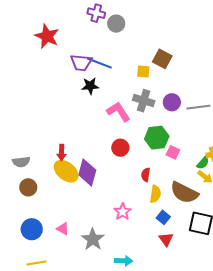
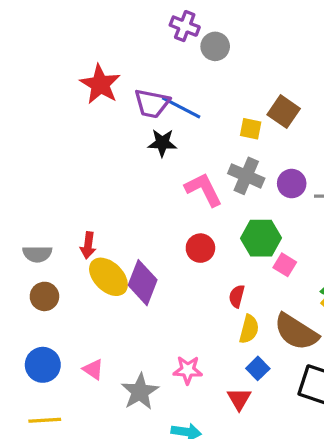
red star: (47, 36) -> (100, 84), moved
red arrow: (62, 152) -> (88, 245), moved
pink star: (123, 212) -> (188, 370), moved, turned 30
red triangle: (166, 239) -> (239, 399), moved

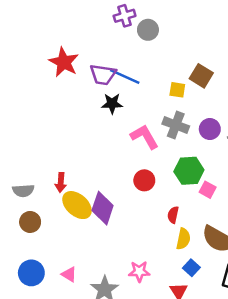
purple cross: (185, 26) -> (125, 16), turned -35

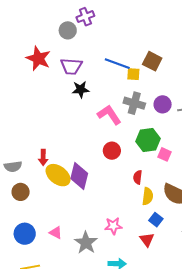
gray circle: (148, 30) -> (68, 30), moved
blue line: (125, 76) -> (117, 64), moved

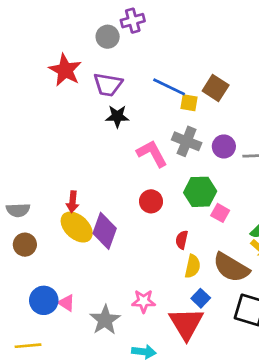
red arrow: (43, 157) -> (73, 202), moved
blue circle: (25, 234) -> (44, 300), moved
red triangle: (147, 240) -> (186, 324), size x1.8

